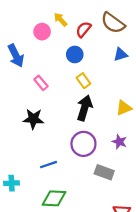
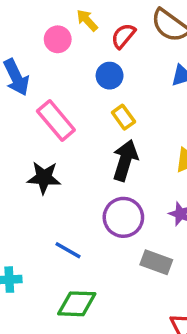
pink rectangle: (41, 83) -> (56, 121), size x1.6
blue line: (49, 165) -> (68, 250), turned 49

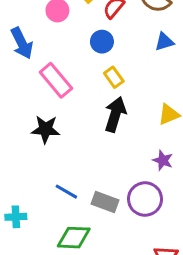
purple circle: (123, 217) -> (145, 199), moved
gray rectangle: (156, 262) -> (105, 202), moved

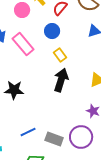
pink rectangle: (56, 80) -> (23, 44), moved
blue line: (66, 192) -> (28, 132), turned -56

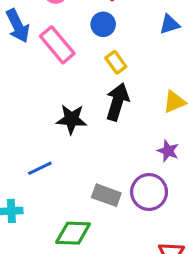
black star: (14, 90) -> (72, 119), moved
blue line: (28, 132) -> (40, 168), moved

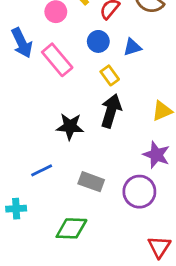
blue triangle: (170, 24) -> (132, 47), moved
purple star: (168, 151) -> (156, 155), size x1.4
gray rectangle: (106, 195) -> (91, 182), moved

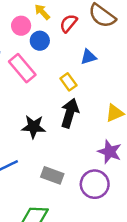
blue circle: (98, 41) -> (40, 41), moved

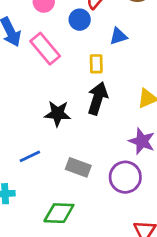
blue circle: (40, 41) -> (80, 20), moved
yellow rectangle: (68, 82) -> (96, 64), turned 35

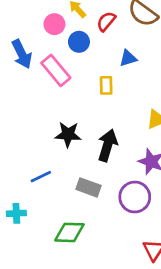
blue circle: (80, 20) -> (79, 42), moved
black arrow: (98, 98) -> (108, 145), moved

